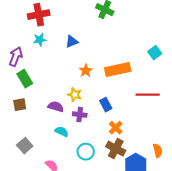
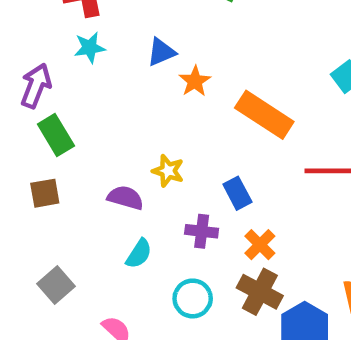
orange rectangle: (118, 70) -> (264, 115), turned 45
orange star: (86, 71) -> (195, 81), moved
purple cross: (80, 115) -> (202, 231), moved
cyan semicircle: (62, 132) -> (139, 254), turned 96

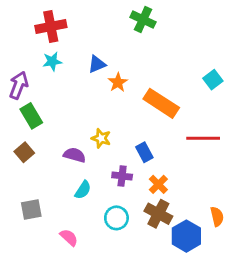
brown square: (45, 193) -> (24, 152), turned -30
gray square: (56, 285) -> (31, 210), turned 30

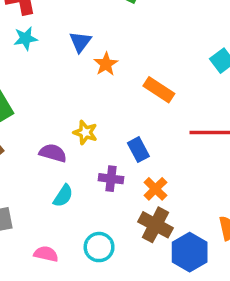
blue triangle: (97, 64) -> (80, 42), turned -30
orange rectangle: (161, 103) -> (159, 90), size x0.7
cyan circle: (116, 218) -> (99, 247), moved
pink semicircle: (69, 237) -> (46, 254), turned -30

